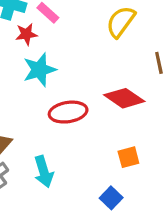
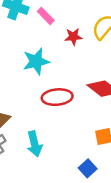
red star: (26, 34) -> (73, 37), moved

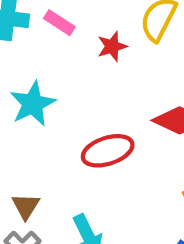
cyan star: (36, 61) -> (33, 104), moved

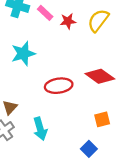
red star: (112, 46) -> (68, 21), moved

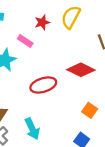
pink rectangle: (45, 13) -> (25, 41), moved
orange square: (102, 119) -> (90, 110), turned -32

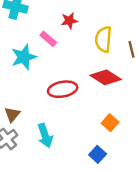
yellow semicircle: (71, 17) -> (103, 39), moved, turned -30

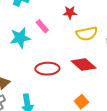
red star: (69, 21) -> (70, 13), moved
yellow semicircle: (103, 39) -> (87, 34), turned -115

